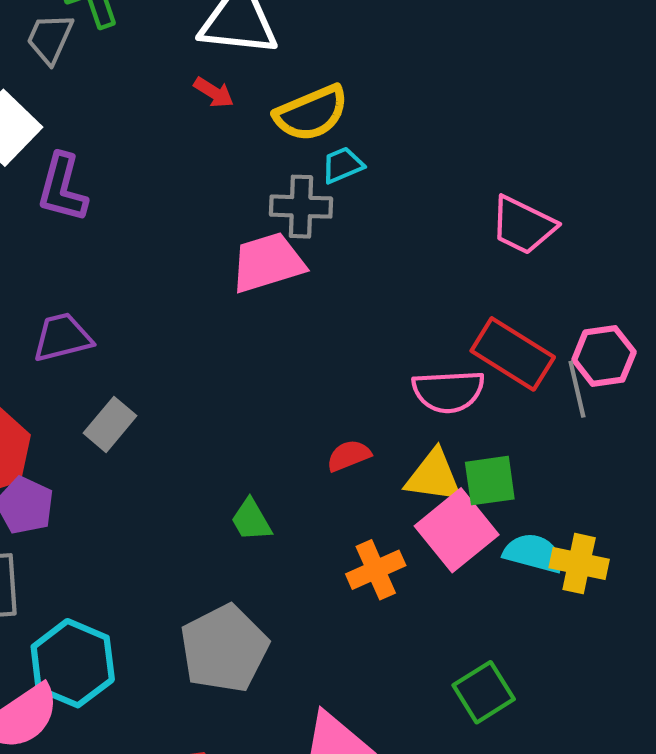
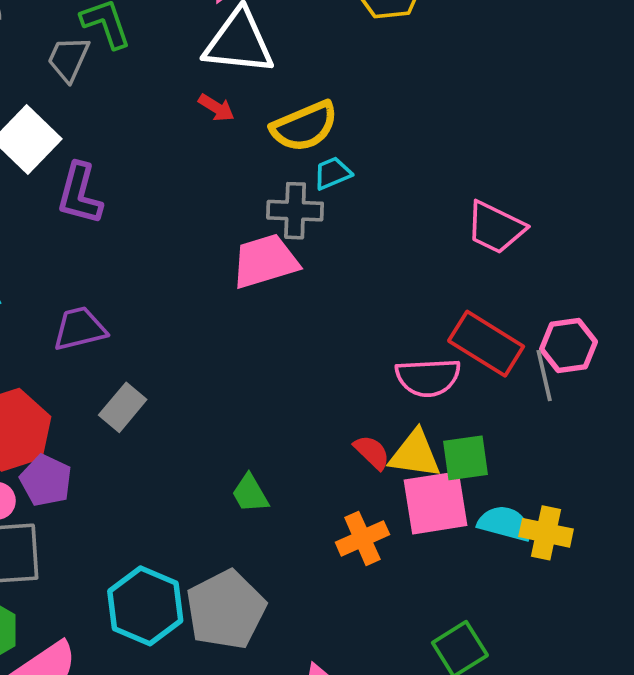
red semicircle: (349, 456) -> (372, 452), moved, turned 66
pink square: (457, 530) -> (436, 503), turned 30
cyan hexagon: (73, 663) -> (145, 606), moved

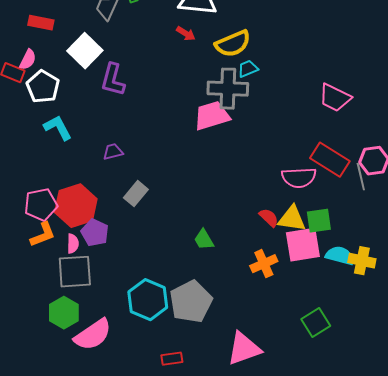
gray cross: (295, 211) -> (228, 89), size x1.4
purple trapezoid: (80, 329) -> (113, 152), size x0.7

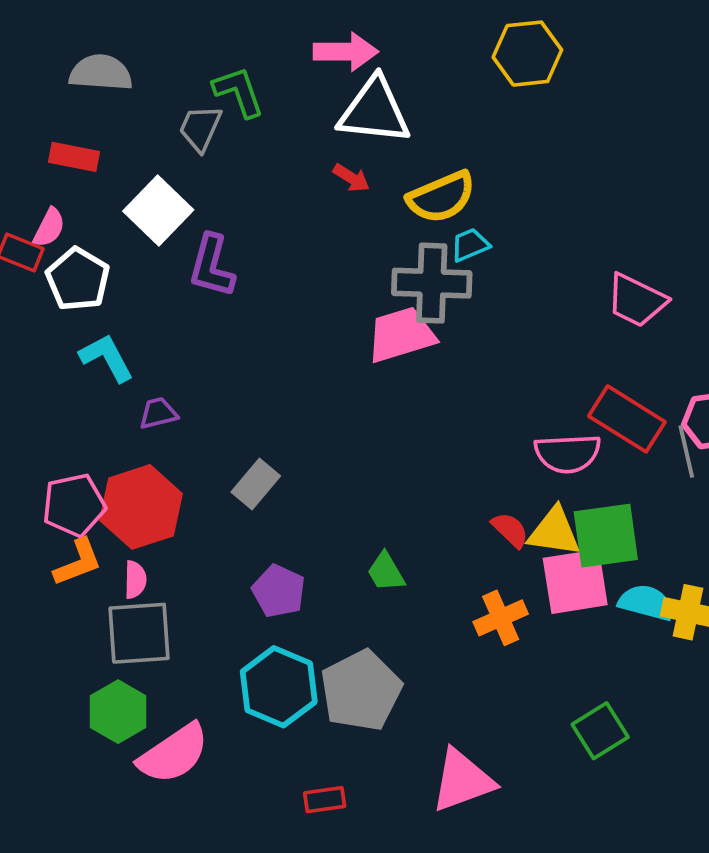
purple trapezoid: (113, 152) -> (158, 413), moved
green square: (319, 221) -> (606, 536), size x1.4
purple pentagon: (95, 233) -> (279, 591), moved

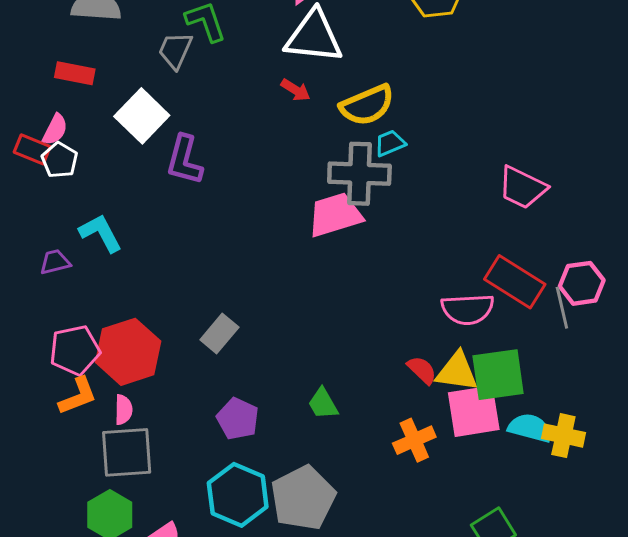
white pentagon: (78, 279) -> (60, 160), moved, size x0.7
purple trapezoid: (158, 413) -> (55, 262), moved

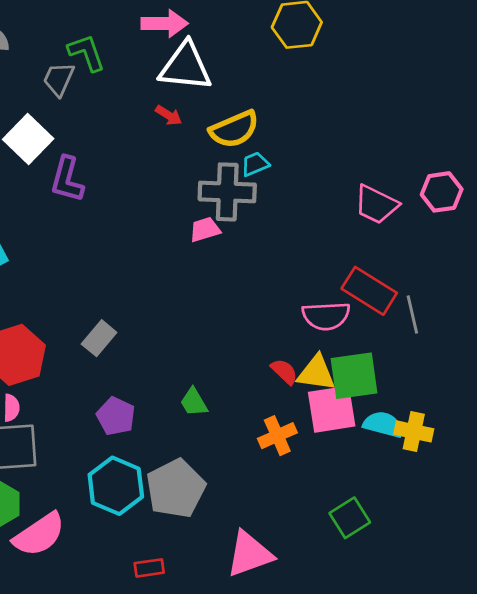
pink trapezoid: (335, 215) -> (205, 230), size x0.6
pink hexagon: (582, 283) -> (442, 192), moved

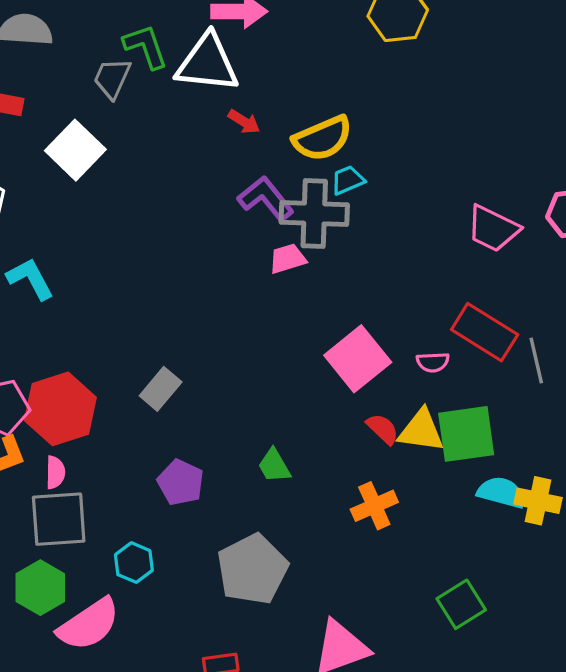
white triangle: (185, 67) -> (207, 63), moved
purple L-shape: (67, 179) -> (266, 198), moved, turned 126
pink semicircle: (326, 316) -> (433, 362), size x0.6
pink square: (332, 409) -> (358, 359), moved, turned -30
cyan hexagon: (116, 486) -> (134, 563), moved, size x0.6

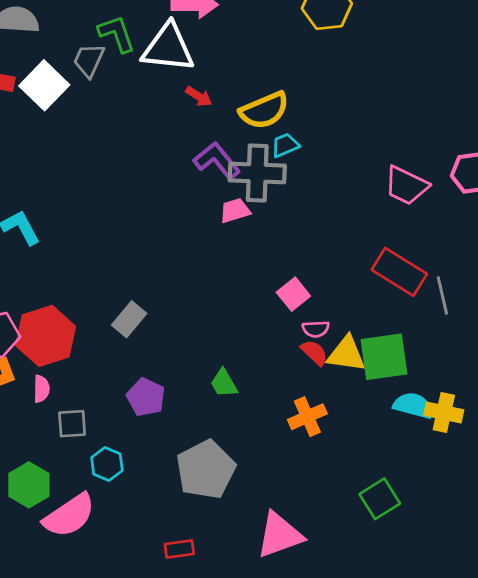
white square: (75, 150) -> (44, 85), moved
pink square: (358, 359) -> (293, 294), size x0.6
pink semicircle: (433, 362) -> (316, 329), moved
gray square: (59, 519) -> (72, 424), moved, size x0.6

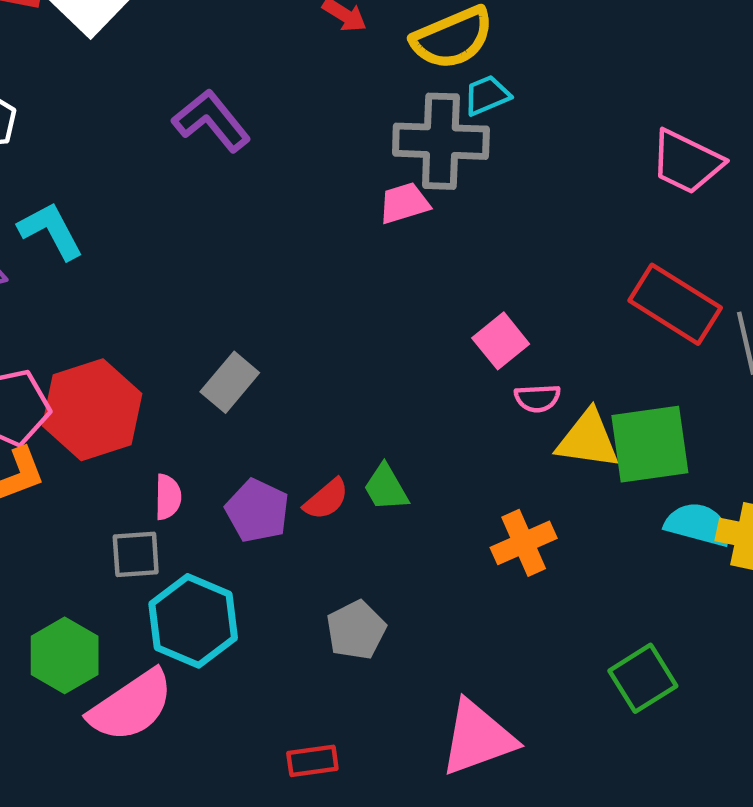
purple L-shape: (217, 160) -> (211, 121), moved
red semicircle: (314, 353) -> (326, 499), moved, turned 96
pink semicircle: (41, 389) -> (168, 497), moved
cyan hexagon: (107, 464) -> (193, 621), size x1.6
gray pentagon: (206, 470) -> (356, 630), size x0.6

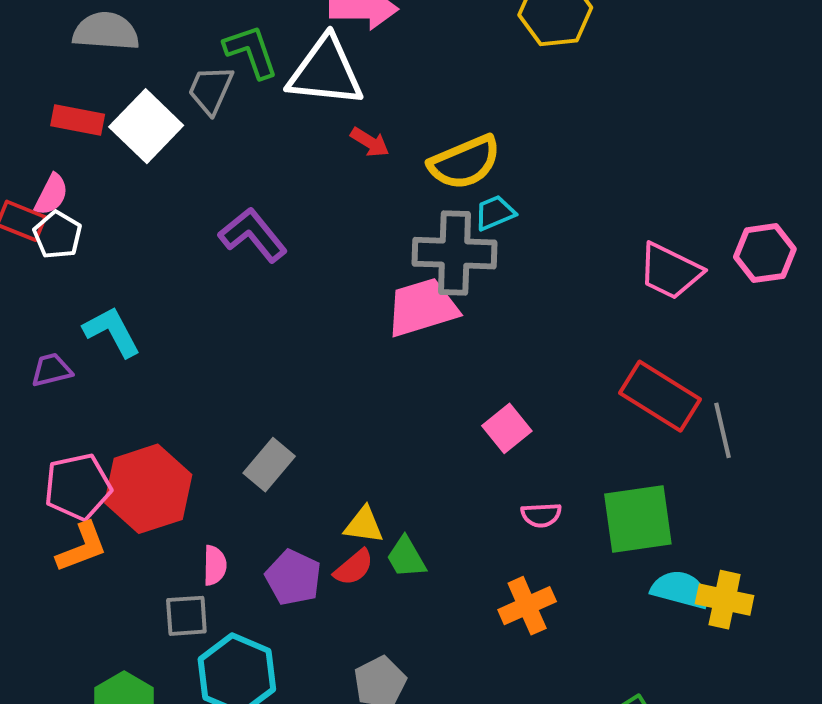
pink trapezoid: (404, 203) -> (422, 307), size x1.6
pink semicircle: (537, 398) -> (541, 515), moved
yellow triangle: (588, 440) -> (364, 525), moved, size x0.7

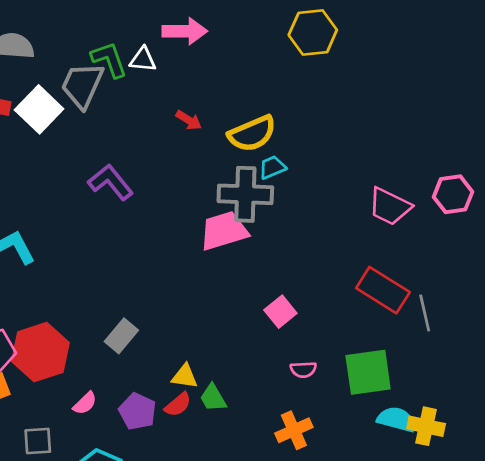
white triangle: (326, 72) -> (143, 59), moved, size x0.5
gray trapezoid: (211, 90) -> (82, 85), size x1.4
pink semicircle: (215, 565) -> (85, 403), turned 45
gray square: (186, 616) -> (38, 441), moved

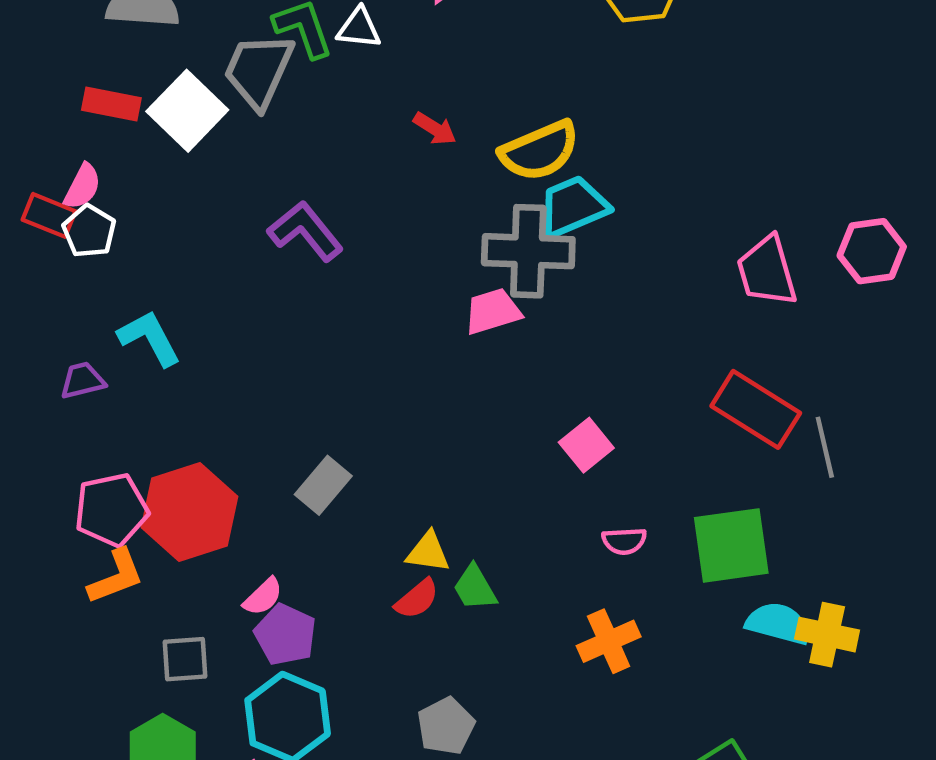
cyan trapezoid: (272, 167) -> (573, 207), size x1.6
pink trapezoid: (390, 206) -> (767, 271), turned 48
pink trapezoid: (224, 231) -> (493, 311), size x0.7
purple pentagon: (138, 411) -> (285, 635), moved

